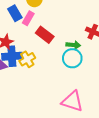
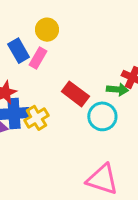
red rectangle: (45, 35) -> (75, 94), moved
green arrow: (73, 45) -> (117, 89), moved

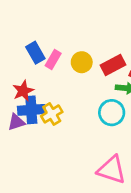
yellow circle: (47, 30) -> (82, 62), moved
red rectangle: (75, 94) -> (113, 65), moved, turned -65

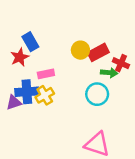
pink rectangle: (53, 59) -> (46, 74), moved, turned 49
yellow circle: (82, 62) -> (80, 50), moved
red star: (23, 91) -> (20, 57), moved

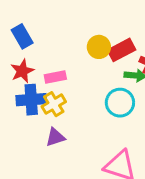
blue rectangle: (30, 42) -> (22, 36), moved
red star: (20, 57) -> (22, 71), moved
purple triangle: (14, 102) -> (55, 137), moved

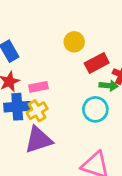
yellow circle: (99, 47) -> (74, 42), moved
purple triangle: (55, 137) -> (38, 140), size x1.6

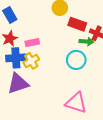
red rectangle: (97, 63) -> (77, 24), turned 48
purple triangle: (38, 140) -> (18, 83), moved

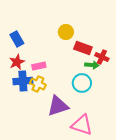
yellow cross: (31, 61) -> (38, 84), turned -35
purple triangle: (18, 83) -> (58, 106), moved

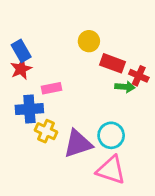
red star: (17, 62) -> (21, 69), moved
cyan circle: (82, 83) -> (111, 135), moved
yellow cross: (38, 84) -> (46, 131), moved

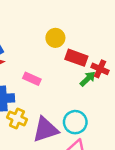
green arrow: (125, 87) -> (88, 79), turned -49
pink rectangle: (52, 88) -> (32, 79), moved, turned 35

